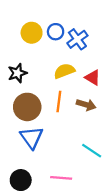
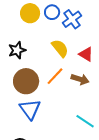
yellow semicircle: (64, 71) -> (60, 48), turned 72
orange line: (59, 101) -> (55, 76), turned 36

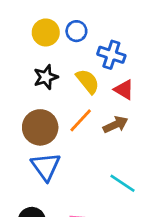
blue cross: (72, 19) -> (111, 55), moved, turned -36
black star: (17, 50) -> (46, 77), moved
brown arrow: (80, 79) -> (116, 125), turned -42

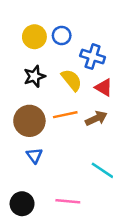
orange line: (81, 120) -> (65, 115), turned 35
blue triangle: (46, 166) -> (34, 155), size x0.6

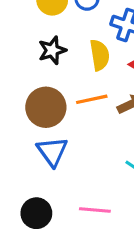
yellow semicircle: (72, 80) -> (100, 55), turned 30
blue triangle: (34, 155) -> (52, 152), size x1.5

